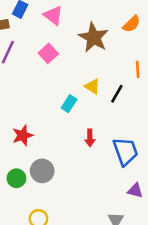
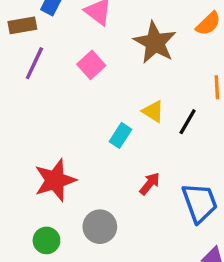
red star: (23, 135) -> (55, 180), size x1.4
red arrow: (90, 138) -> (150, 184), turned -140
gray circle: (42, 171) -> (100, 227), moved

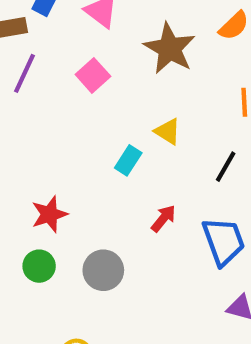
black line: (188, 122) -> (226, 167), moved
red star: (55, 180) -> (49, 214), size x0.7
green circle: (46, 240) -> (39, 266), moved

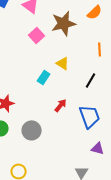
brown star: (170, 48) -> (64, 23), turned 30
pink square: (93, 75) -> (37, 35), moved

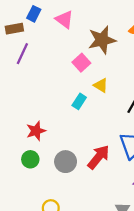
pink square: (37, 35) -> (81, 63), moved
red arrow: (61, 105) -> (99, 157), moved, size x1.6

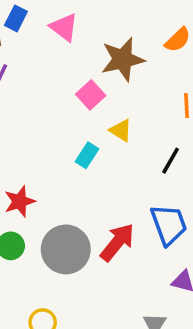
gray circle: (66, 162) -> (66, 249), size x1.4

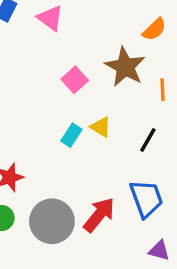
brown star: (123, 59) -> (125, 67), moved, turned -30
yellow triangle: (121, 130) -> (101, 127), moved

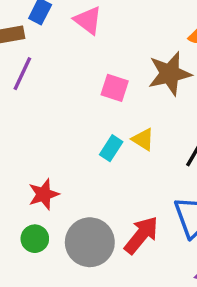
brown star: (125, 67) -> (170, 74), turned 30
pink square: (75, 80) -> (115, 88), turned -30

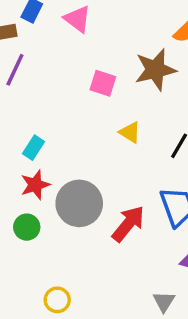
cyan rectangle: (111, 148) -> (34, 148), moved
gray circle: (90, 242) -> (79, 203), moved

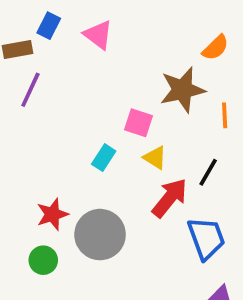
pink square: (103, 83) -> (139, 123), moved
cyan rectangle: (34, 148) -> (104, 158), moved
red arrow: (128, 224) -> (170, 198), moved

